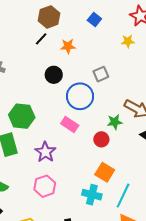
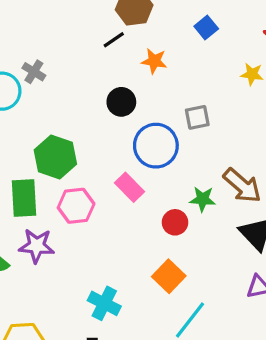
purple star: (45, 152) -> (37, 246), moved, turned 30
pink hexagon: (45, 186) -> (76, 206), moved
cyan cross: (92, 195) -> (104, 303), moved

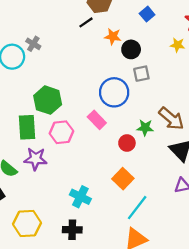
black circle: (121, 102) -> (131, 49), moved

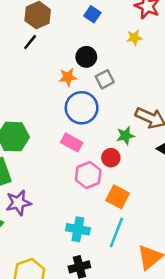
orange star: (113, 36) -> (68, 77), moved
pink hexagon: (61, 132) -> (88, 175), moved
cyan line: (137, 208) -> (116, 232), moved

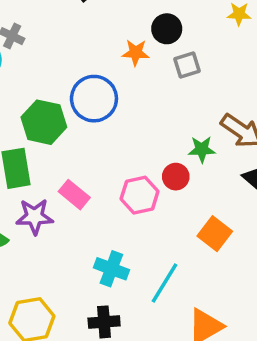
blue circle: (82, 108) -> (94, 99), moved
pink rectangle: (72, 142) -> (74, 195), moved
orange square: (118, 197) -> (215, 234), moved

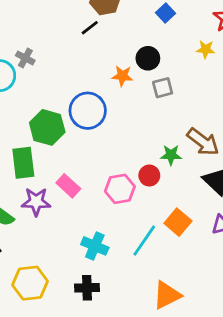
cyan line: (165, 283) -> (144, 241), moved

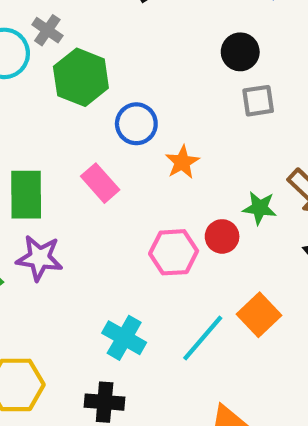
orange star: (122, 76) -> (182, 162), moved, turned 30
blue circle: (88, 111) -> (136, 124), size x0.7
green hexagon: (47, 127) -> (81, 77), moved
pink rectangle: (68, 186) -> (100, 183), moved

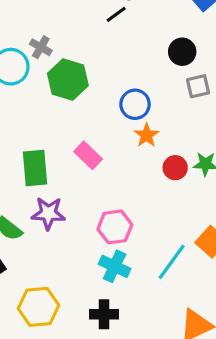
blue circle: (136, 124) -> (135, 104), moved
red circle: (222, 236) -> (175, 168), moved
pink hexagon: (174, 252) -> (115, 227), moved

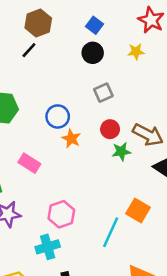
black circle: (182, 52) -> (93, 53), moved
red circle: (175, 168) -> (110, 129), moved
cyan cross: (115, 266) -> (48, 247), moved, turned -30

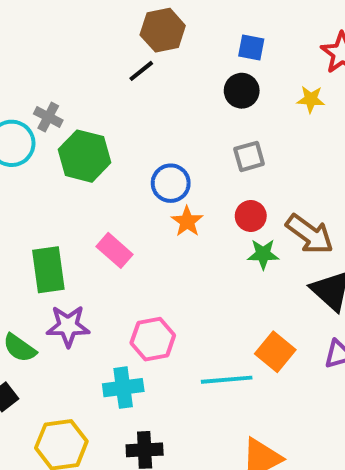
blue square: (94, 25) -> (251, 47), turned -35
cyan line: (111, 232) -> (227, 380), turned 52

